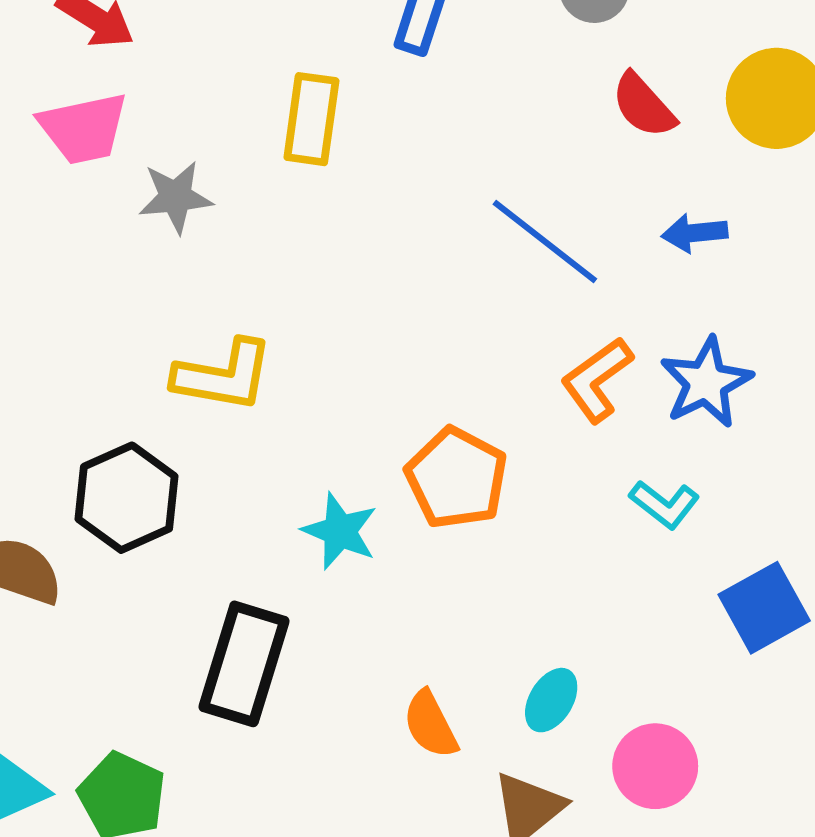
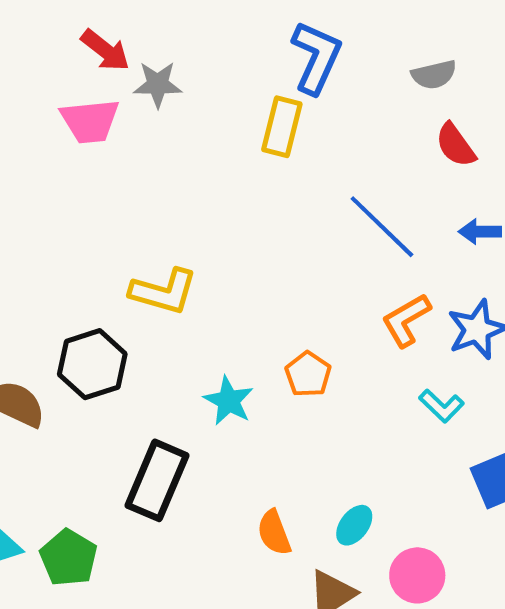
yellow rectangle: (311, 119) -> (282, 127), moved
gray star: (175, 197) -> (158, 84), moved
orange pentagon: (456, 478) -> (308, 374), size x0.7

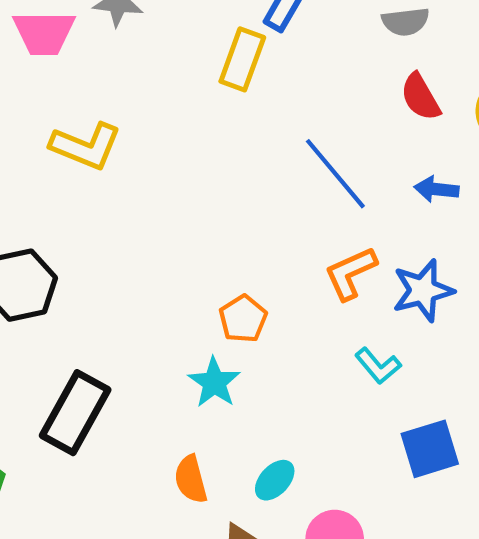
yellow L-shape: (164, 292) -> (86, 146), moved
cyan star: (229, 401) -> (214, 382), moved

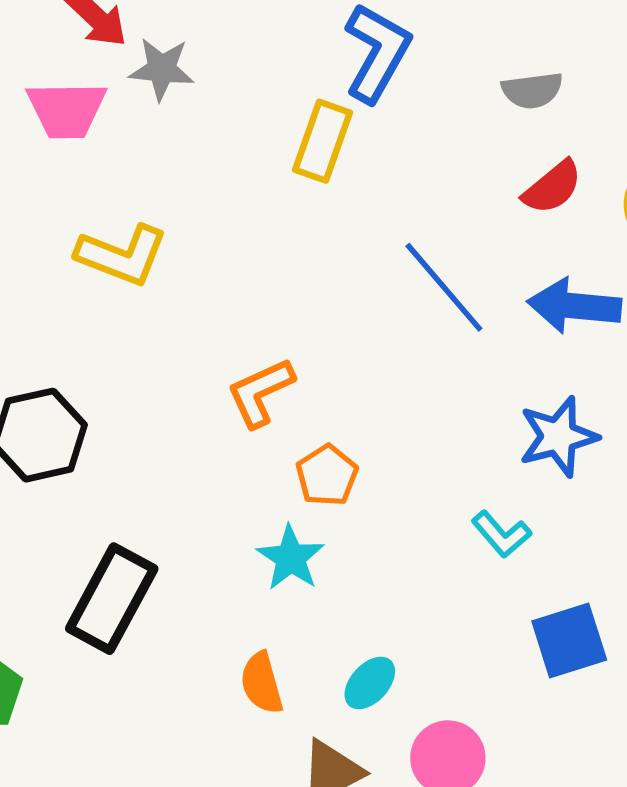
red semicircle: (420, 97) -> (552, 187), turned -99
blue arrow: (436, 189) -> (574, 306), size x1.6
orange L-shape: (350, 273) -> (261, 392), moved

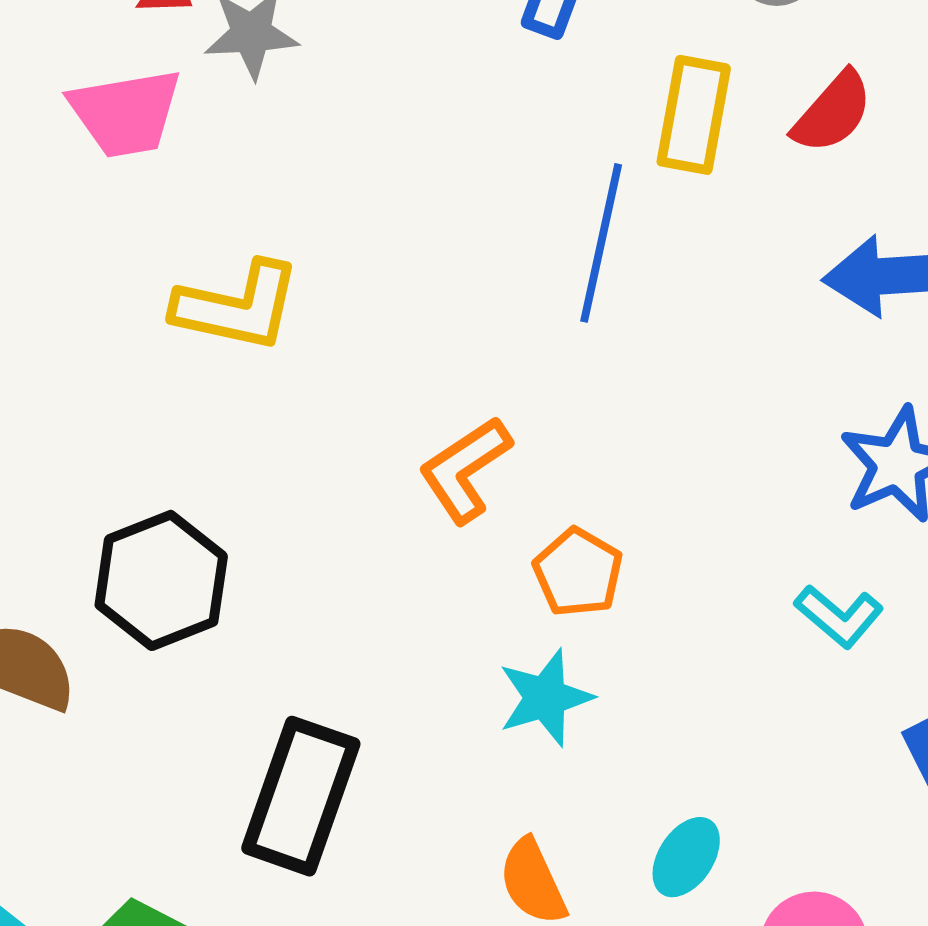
yellow rectangle: (322, 141) -> (694, 115), moved
blue line: (444, 287) -> (601, 243), moved, turned 62
cyan star: (291, 558) -> (545, 698), turned 30

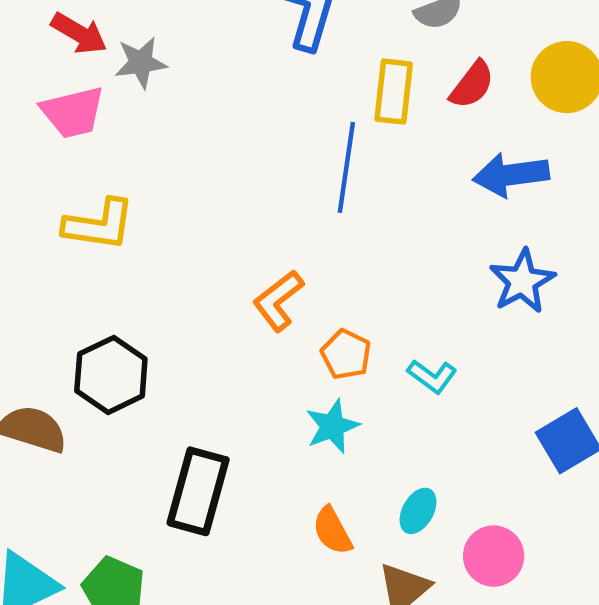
yellow L-shape: (237, 306) -> (99, 225), moved
cyan L-shape: (839, 616) -> (432, 376), moved

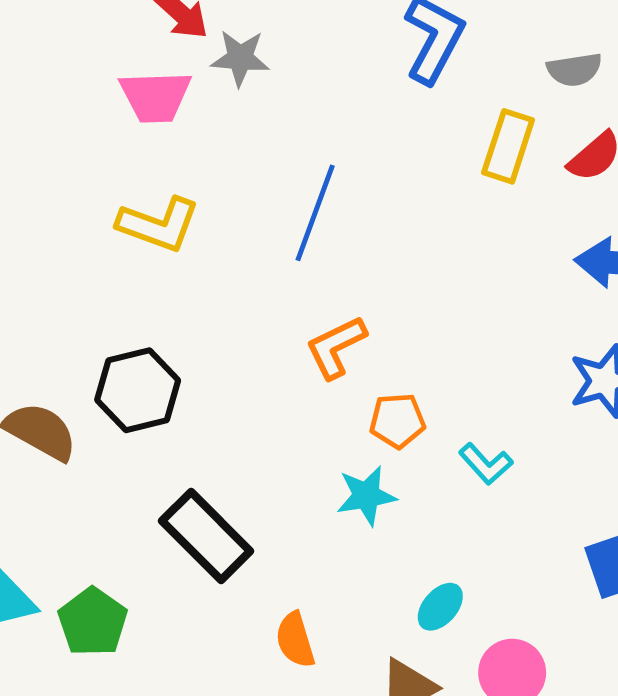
blue line: (346, 167) -> (315, 213), moved
orange pentagon: (346, 354) -> (397, 421), turned 30
black rectangle: (198, 491) -> (206, 536), turned -72
orange semicircle: (332, 531) -> (295, 640), moved

